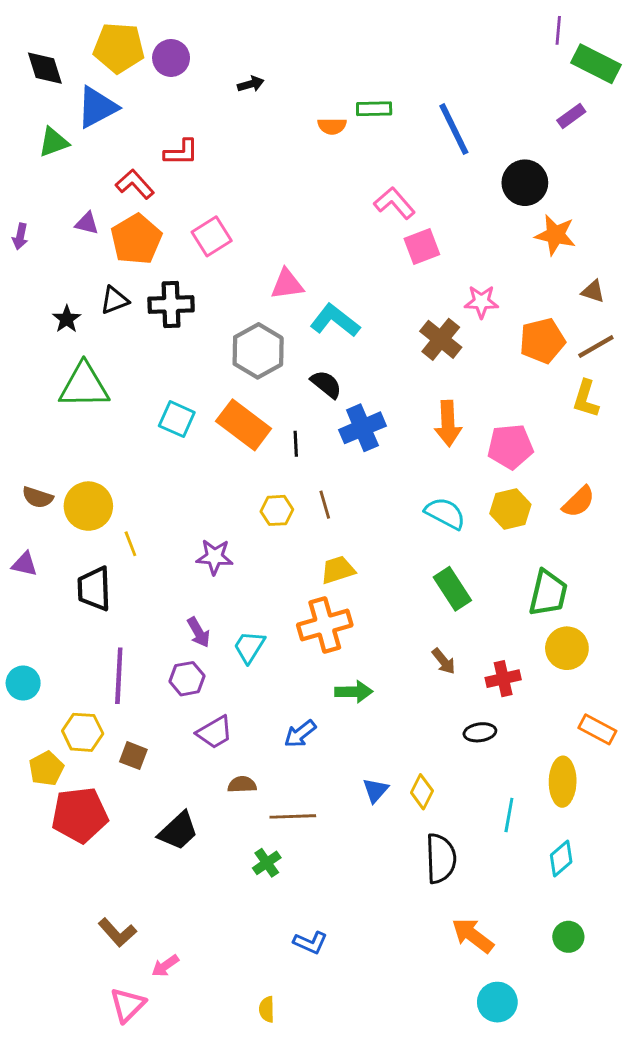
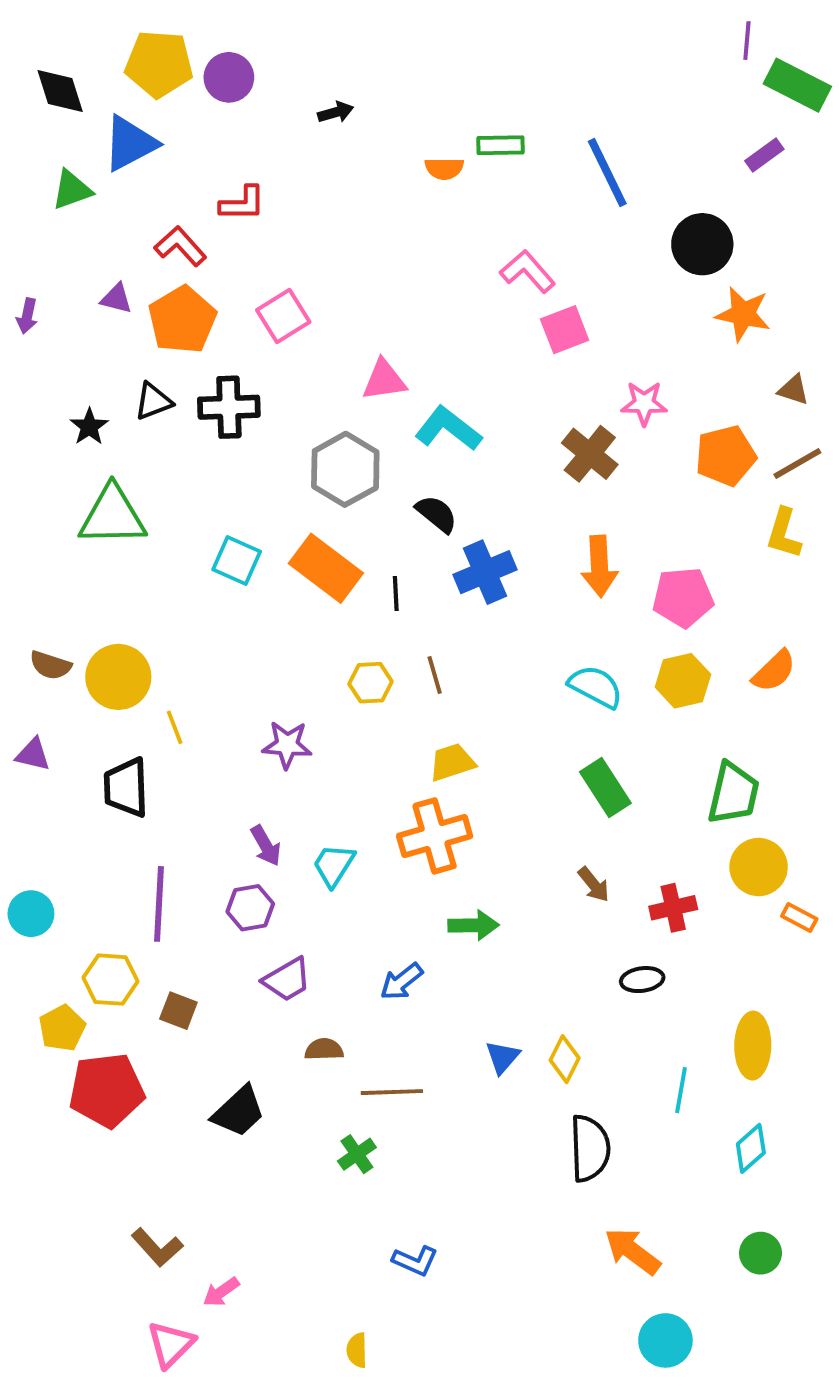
orange rectangle: (597, 729) -> (799, 917), moved, size x0.7

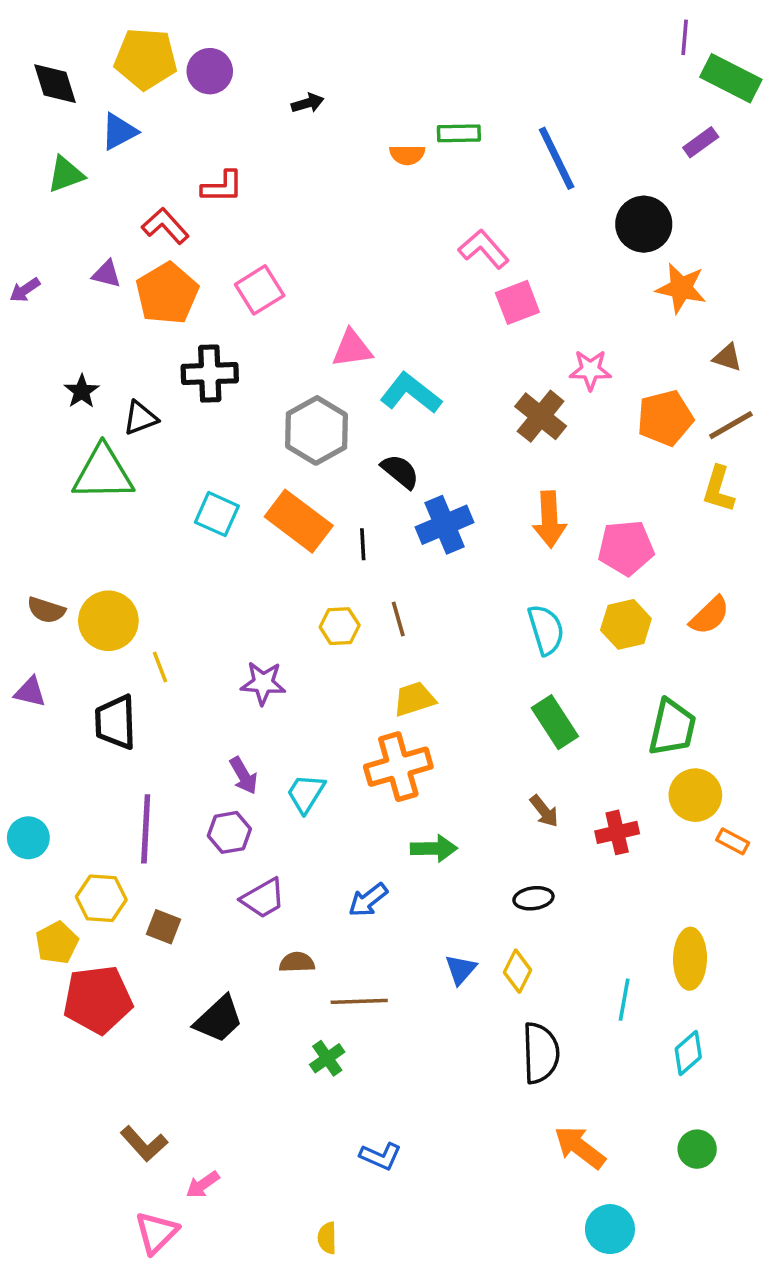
blue triangle: (130, 143) -> (119, 132), size x0.7
purple arrow: (27, 316) -> (25, 290), turned 44
black triangle: (153, 401) -> (140, 418), moved
cyan semicircle: (596, 687) -> (546, 630), turned 45
black ellipse: (642, 980) -> (533, 898), moved

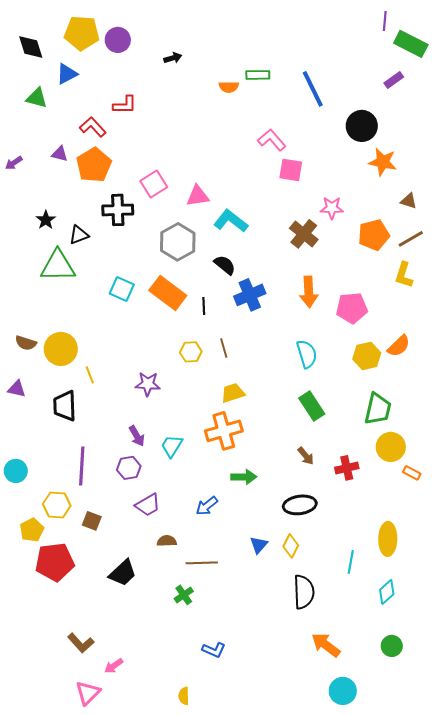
green triangle: (66, 174) -> (37, 98), turned 35
pink square: (260, 290) -> (154, 184), moved
pink square: (517, 302) -> (291, 170), turned 30
yellow hexagon: (626, 624) -> (367, 356), moved
black ellipse: (533, 898) -> (300, 505), size x1.5

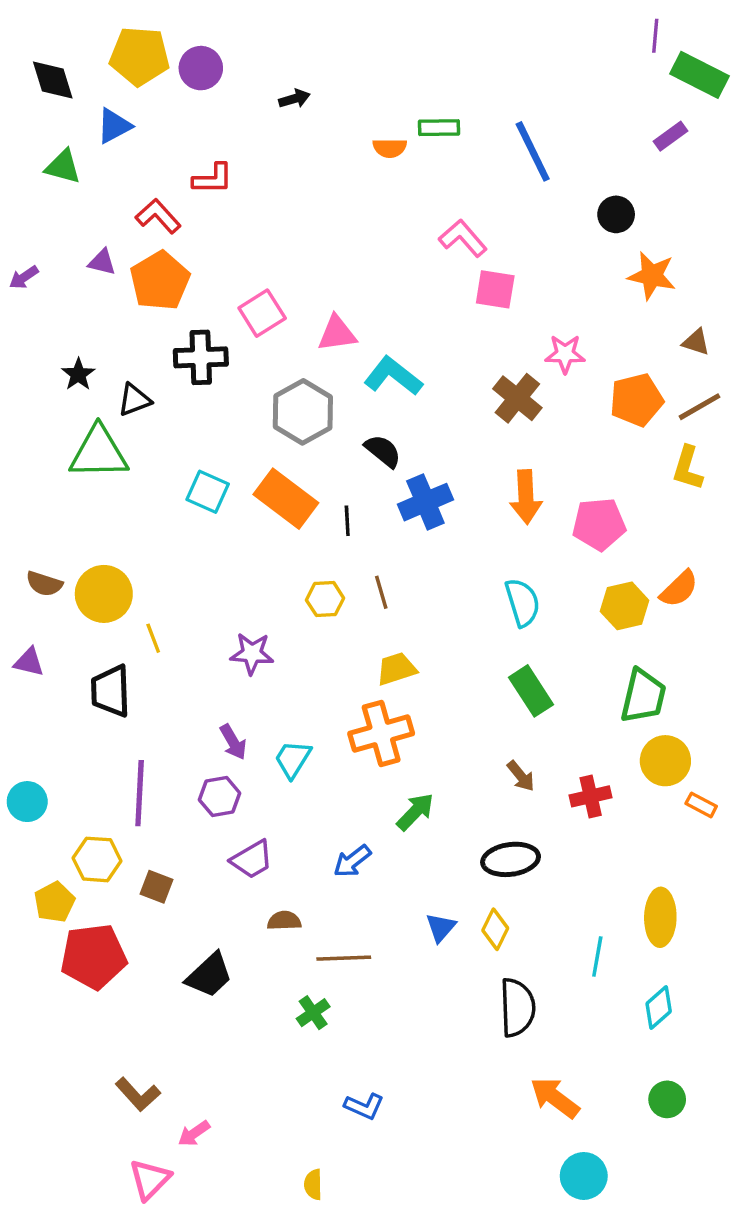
black circle: (362, 126) -> (616, 214), size x0.7
green arrow: (244, 477) -> (415, 812), turned -45

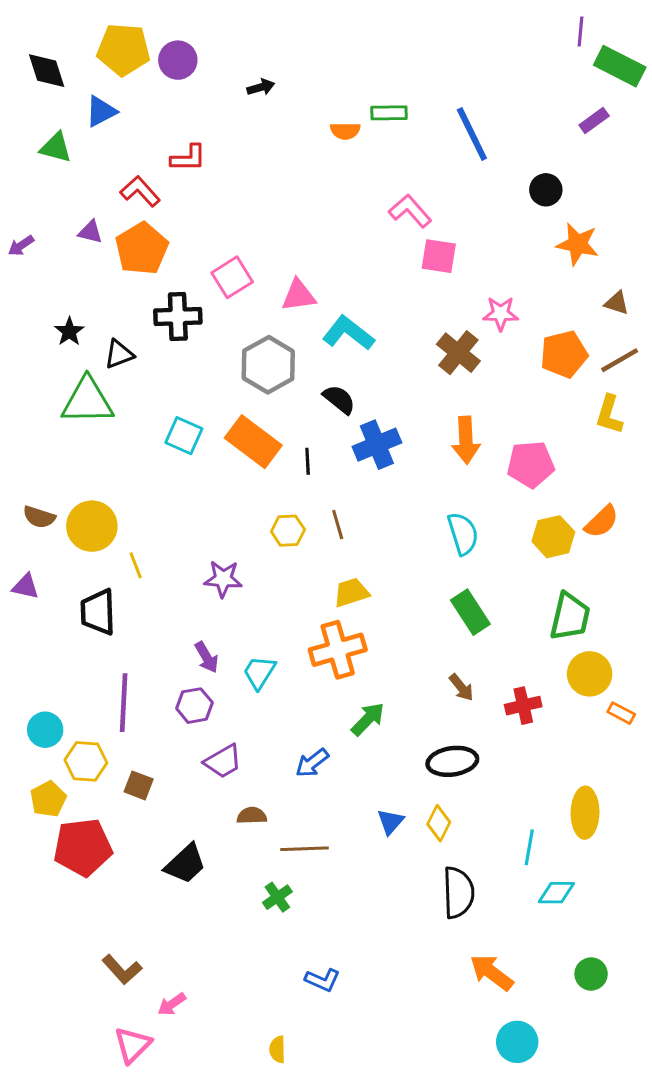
cyan circle: (27, 802) -> (45, 730), moved
cyan diamond: (659, 1007) -> (556, 893), moved, turned 42

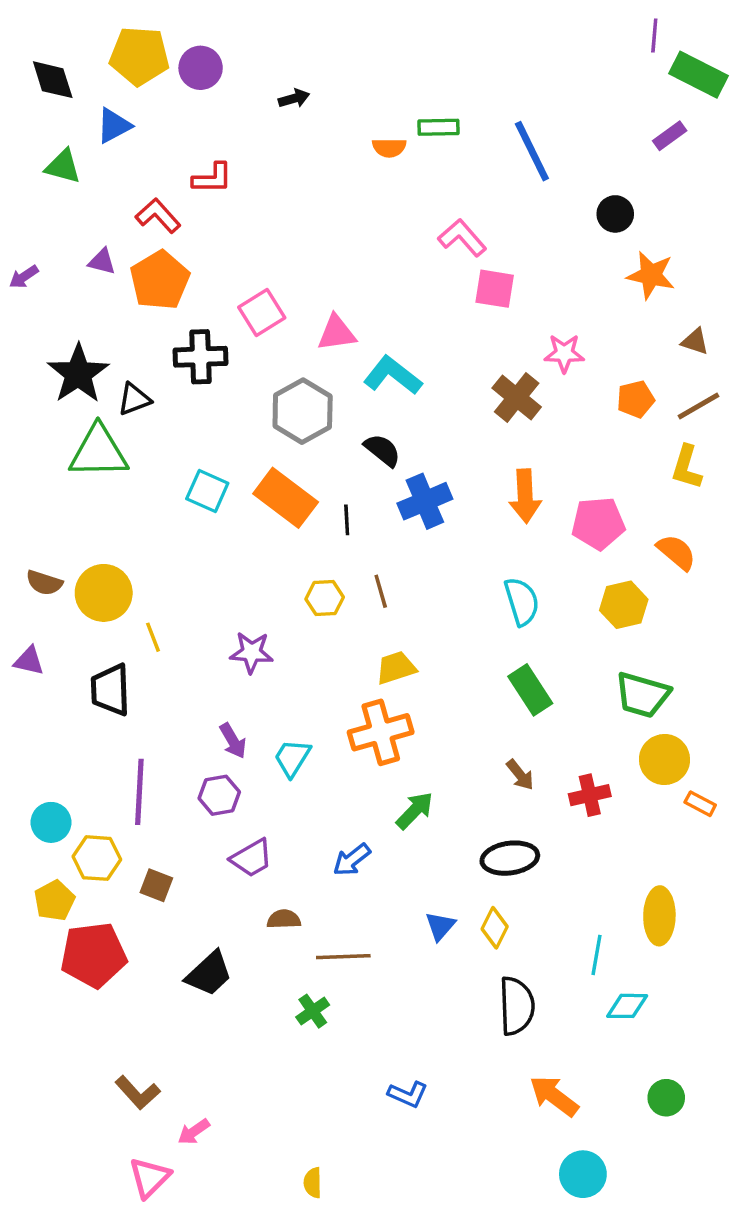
black star: (69, 332) -> (78, 374), size x1.8
orange pentagon: (564, 354) -> (636, 399), size x0.7
orange semicircle: (602, 522) -> (676, 552), moved, turned -96
green trapezoid: (570, 617) -> (642, 695), turned 93
blue L-shape: (323, 980) -> (408, 1094), moved

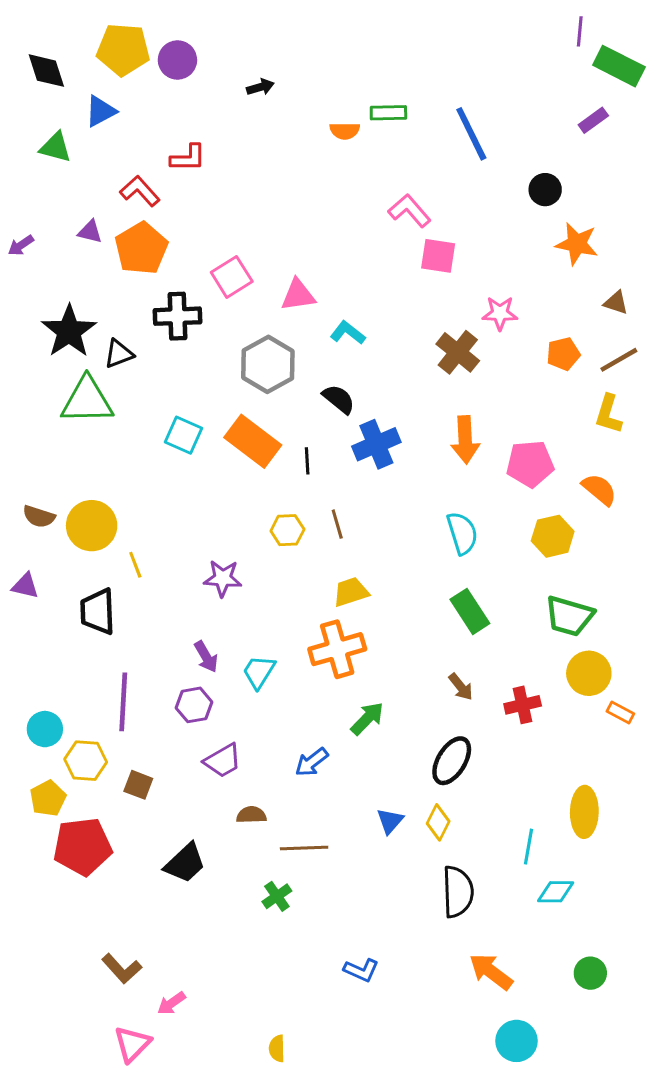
cyan L-shape: (393, 375) -> (348, 333), size x0.7
black ellipse: (510, 858) -> (452, 761), turned -51

